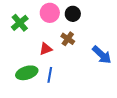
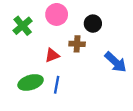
black circle: (73, 14) -> (93, 24), moved
brown cross: (68, 39) -> (77, 44), turned -32

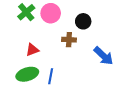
green cross: (23, 26) -> (26, 12), moved
red triangle: (52, 55) -> (32, 50), moved

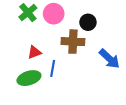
brown cross: (69, 40) -> (73, 42), size x1.5
blue line: (51, 76) -> (53, 68), moved

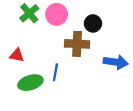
red triangle: (34, 52) -> (17, 55), moved, turned 32
blue arrow: (109, 59) -> (116, 62), turned -35

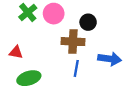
blue line: (55, 72) -> (76, 68), moved

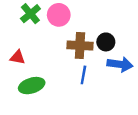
black circle: (88, 22) -> (106, 42), moved

